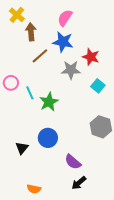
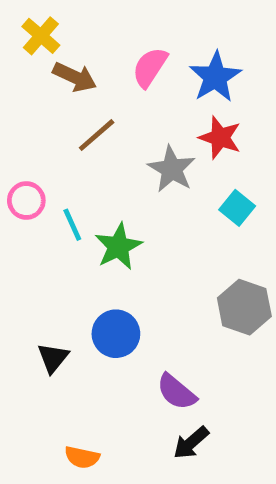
pink semicircle: (65, 18) -> (150, 67), moved
brown arrow: (31, 32) -> (75, 77), turned 120
blue star: (63, 42) -> (215, 77), moved, turned 30
gray star: (71, 70) -> (172, 169), turned 30

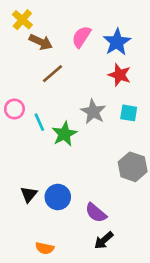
gray star: (172, 169) -> (93, 112), moved
cyan square: (237, 208) -> (129, 113), turned -30
blue circle: (116, 334) -> (58, 197), moved

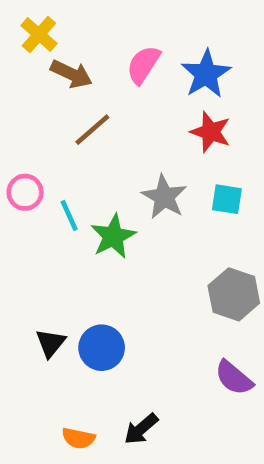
purple semicircle: (96, 213) -> (234, 378), moved
black arrow: (104, 240) -> (141, 429), moved

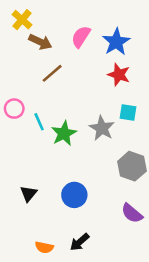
gray star: (164, 197) -> (102, 128), moved
blue circle: (102, 348) -> (74, 195), moved

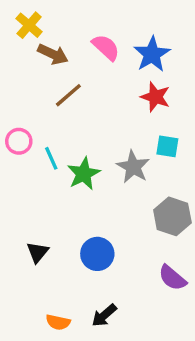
pink semicircle: (81, 37) -> (106, 47), turned 100

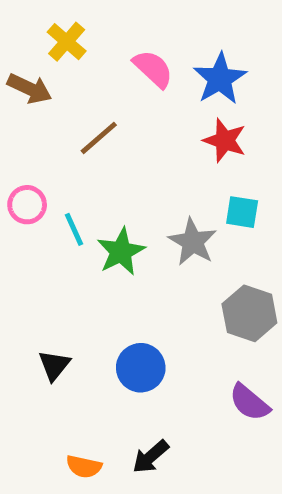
yellow cross: (29, 25) -> (67, 42), moved
brown arrow: (53, 54) -> (30, 89), moved

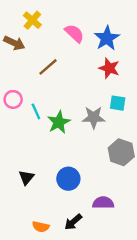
gray star: (193, 242) -> (94, 117), turned -30
purple semicircle: (249, 402) -> (103, 203), moved, turned 140

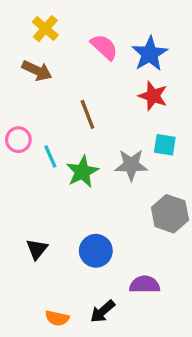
brown arrow: (14, 43) -> (37, 71), moved
brown line: (48, 67) -> (87, 114), moved, turned -70

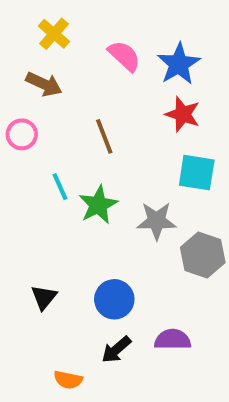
pink circle: (18, 140) -> (22, 134), moved
cyan square: (165, 145) -> (197, 173), size x1.4
gray star: (131, 165) -> (157, 221), moved
black arrow: (103, 311) -> (116, 350), moved

